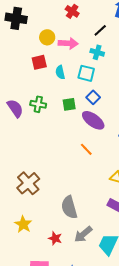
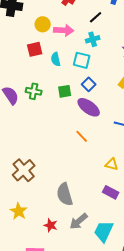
cyan cross: (97, 52) -> (93, 39), turned -32

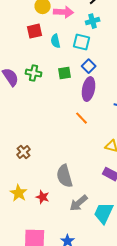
purple ellipse: (89, 107) -> (89, 89), turned 65
brown cross: (24, 170) -> (24, 152), size x0.6
red star: (51, 225) -> (43, 197), moved

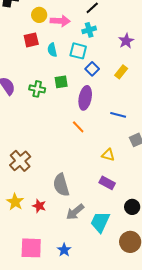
blue square: (89, 66) -> (92, 69), moved
green cross: (34, 73) -> (37, 89), moved
brown cross: (24, 152) -> (20, 161), size x1.5

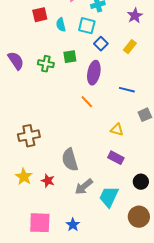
brown cross: (20, 161) -> (29, 136), turned 30

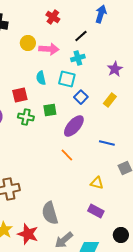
red square: (40, 15) -> (20, 95), moved
purple ellipse: (94, 73) -> (74, 126), turned 30
red star: (48, 181) -> (28, 234), size x1.5

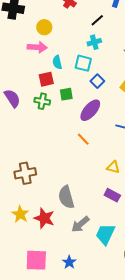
pink arrow: (49, 49) -> (37, 47), moved
red square: (20, 95) -> (46, 79), moved

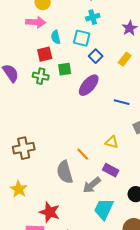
orange line: (83, 139) -> (83, 154), moved
red star: (44, 218) -> (50, 212), moved
gray arrow: (80, 224) -> (92, 185), moved

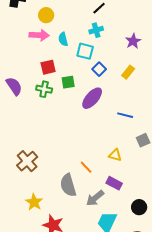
cyan semicircle: (56, 37) -> (63, 39), moved
brown cross: (24, 148) -> (27, 161), turned -30
yellow star: (19, 189) -> (34, 202), moved

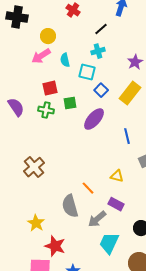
pink arrow: (39, 35) -> (41, 56), turned 144
yellow rectangle: (128, 72) -> (130, 93), size x1.6
blue line: (125, 115) -> (127, 136), turned 63
brown cross: (27, 161) -> (34, 167), moved

